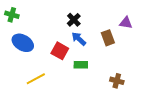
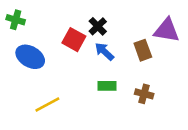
purple triangle: (126, 23) -> (167, 30), size x1.5
red square: (60, 51) -> (74, 40), moved
brown cross: (117, 81) -> (144, 94), moved

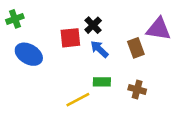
green cross: (16, 20) -> (15, 19), turned -36
red square: (74, 40) -> (70, 38), turned -35
yellow line: (47, 104) -> (78, 100), moved

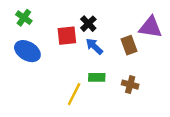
green cross: (15, 19) -> (24, 18), moved, turned -35
yellow line: (78, 100) -> (74, 94), turned -35

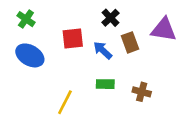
black cross: (88, 24) -> (110, 18), moved
brown rectangle: (129, 45) -> (130, 42), moved
yellow line: (74, 94) -> (65, 102), moved

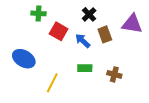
green cross: (26, 19) -> (39, 13), moved, turned -32
red square: (73, 39) -> (59, 31), turned 36
blue ellipse: (30, 55) -> (24, 59), moved

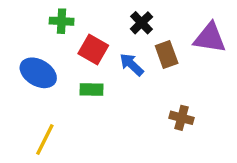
blue ellipse: (24, 59) -> (38, 73), moved
green rectangle: (85, 68) -> (92, 89), moved
yellow line: (52, 83) -> (45, 139), moved

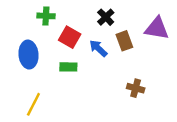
blue ellipse: (38, 73) -> (29, 55), turned 55

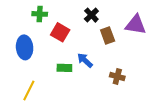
blue arrow: (98, 48) -> (85, 60), moved
green rectangle: (68, 67) -> (64, 68), moved

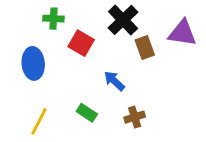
black cross: (91, 15) -> (123, 20), size x1.5
green rectangle: (64, 68) -> (87, 113), moved, turned 32
brown cross: (117, 77) -> (135, 117), moved, turned -32

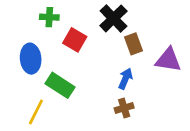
purple triangle: (182, 33) -> (168, 60), moved
blue arrow: (114, 81) -> (125, 79), moved, turned 70
green rectangle: (87, 113) -> (60, 85), moved, size x1.5

